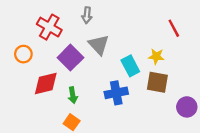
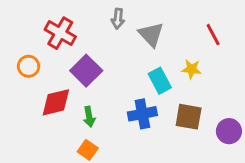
gray arrow: (87, 15) -> (118, 19), moved
gray triangle: (99, 45) -> (151, 35), moved
brown square: (157, 82) -> (189, 117), moved

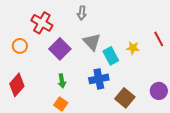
gray triangle: (151, 35) -> (92, 42), moved
red line: (213, 35) -> (159, 39), moved
red diamond: (56, 102) -> (17, 85), moved, turned -35
brown square: (189, 117) -> (125, 98), moved, turned 30

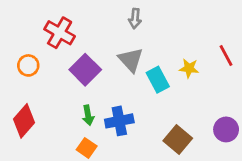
gray arrow: (82, 13) -> (135, 18), moved
blue cross: (99, 79) -> (119, 121), moved

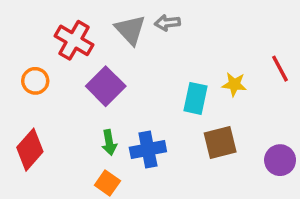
gray arrow: (135, 18) -> (167, 23), turned 78
gray triangle: (131, 60) -> (130, 30), moved
cyan rectangle: (158, 80) -> (195, 98), turned 40
brown square: (178, 139) -> (220, 143), moved, turned 36

